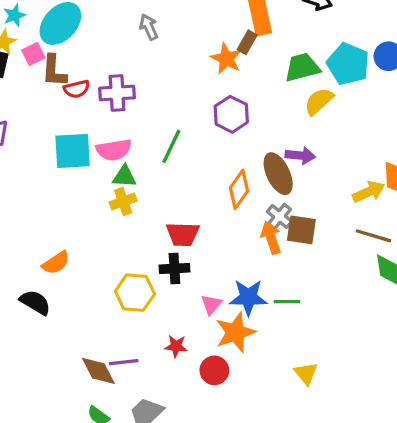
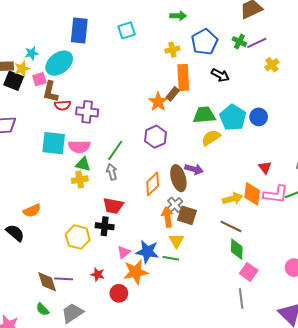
gray arrow: (149, 27) -> (112, 172), moved
yellow triangle: (306, 373) -> (176, 241), moved

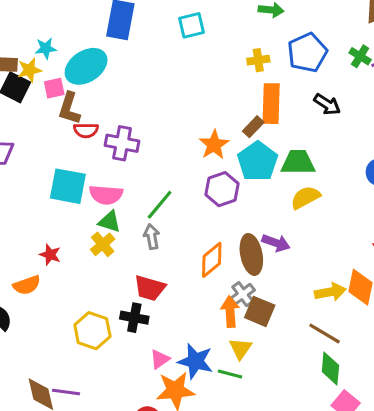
orange star: (158, 102) -> (214, 145), moved
cyan pentagon: (233, 117) -> (258, 161), moved
yellow cross: (80, 180) -> (103, 244), turned -35
red star: (98, 274) -> (50, 255), moved

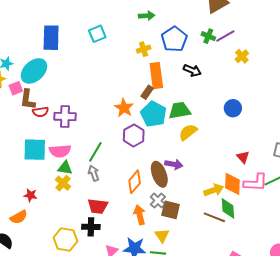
orange arrow: (230, 312) -> (140, 215), moved
green diamond: (330, 368) -> (228, 208), moved

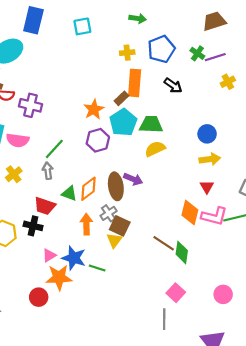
green triangle: (65, 168) -> (69, 193), moved
yellow arrow: (214, 190) -> (210, 159), moved
green diamond: (228, 208) -> (182, 252), moved
yellow triangle: (162, 236) -> (114, 240), moved

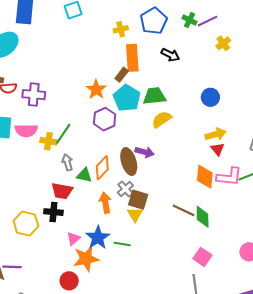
yellow arrow: (210, 159) -> (216, 134), moved
gray arrow: (48, 171) -> (67, 162), moved
yellow cross: (14, 174) -> (48, 141), moved, turned -35
blue star: (74, 258) -> (98, 238), turned 30

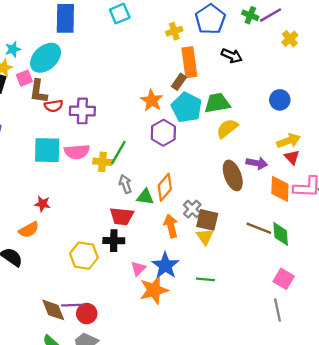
purple arrow: (145, 152) -> (257, 163), moved
brown ellipse: (129, 162) -> (233, 175), moved
green line: (122, 244) -> (205, 279), moved
red circle: (69, 281) -> (87, 314), moved

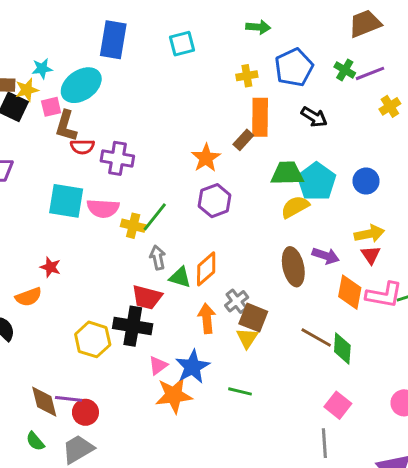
cyan pentagon: (187, 107) -> (316, 182), moved
black cross: (114, 241) -> (133, 326), size x1.4

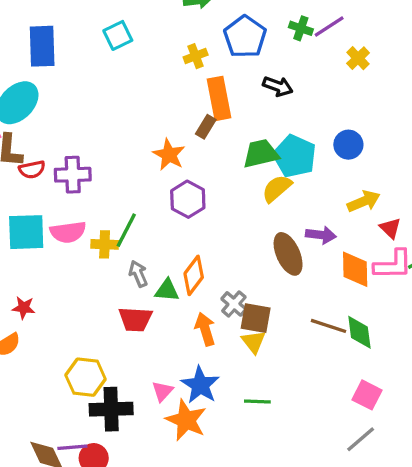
red triangle: (371, 255) -> (390, 228), moved
black cross: (133, 326) -> (111, 409), moved
orange star: (174, 395) -> (186, 420), turned -30
gray line: (324, 443) -> (361, 439), turned 64

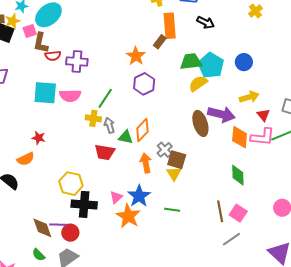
purple arrow: (321, 235) -> (221, 114), size x1.5
yellow cross: (105, 244) -> (93, 118), moved
brown line: (329, 326) -> (220, 211), moved, turned 55

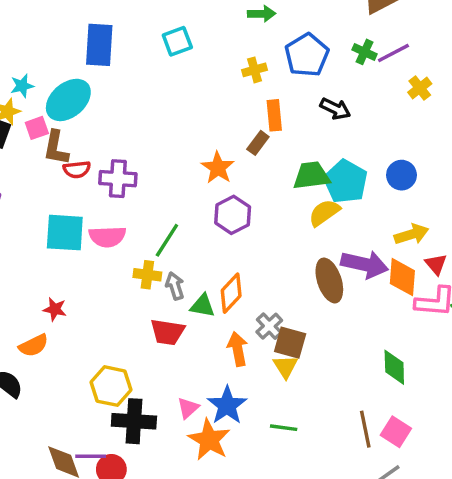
orange rectangle: (170, 26) -> (274, 115), size x0.7
orange diamond: (240, 137) -> (402, 277), moved

